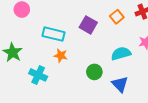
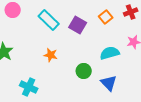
cyan rectangle: (53, 34) -> (49, 20), moved, turned 30
cyan cross: (38, 75) -> (29, 87), moved

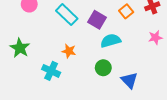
cyan semicircle: (110, 53) -> (111, 41), moved
cyan cross: (29, 87) -> (51, 71), moved

